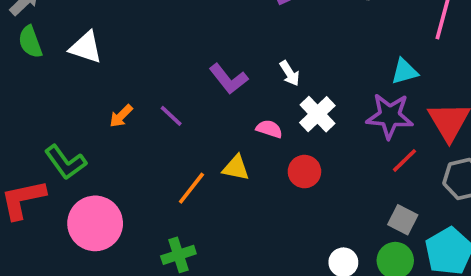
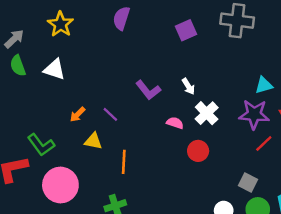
yellow triangle: (236, 168) -> (93, 141), moved
orange line: (191, 188) -> (124, 162), turned -35
gray square: (403, 220) -> (248, 183), moved

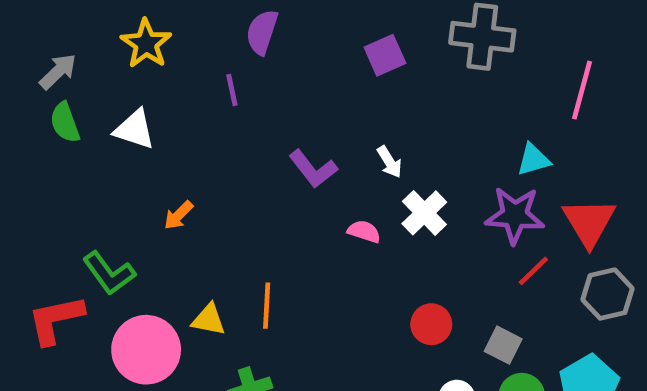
purple line: (110, 114) -> (232, 90), moved, turned 35
yellow triangle: (93, 141) -> (209, 320), moved
red circle: (198, 151) -> (431, 324), moved

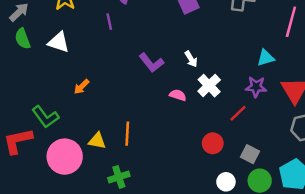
purple star: (515, 215) -> (256, 87), size x0.7
red line: (533, 271) -> (238, 113), moved

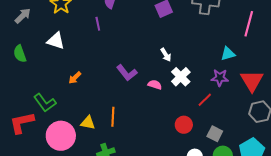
green semicircle: (23, 39) -> (20, 54), moved
purple L-shape: (151, 63) -> (127, 73), moved

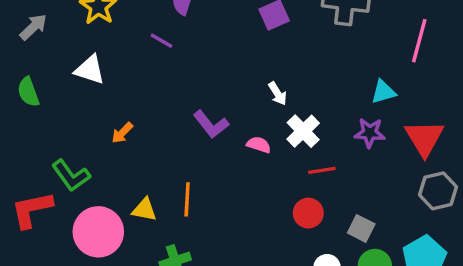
purple line: (98, 24) -> (161, 41), turned -48
red line: (205, 100) -> (322, 170), moved, turned 35

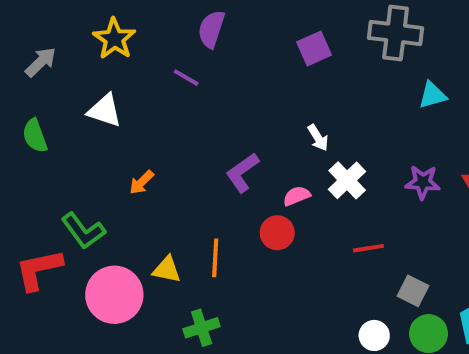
cyan triangle: (383, 92) -> (432, 95), moved
purple L-shape: (211, 124) -> (242, 173), turned 93
pink semicircle: (259, 145) -> (297, 196), turned -40
red line: (322, 170) -> (368, 248), moved
red circle: (308, 213) -> (277, 233), moved

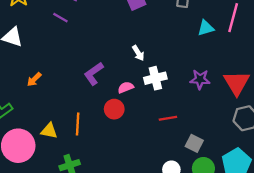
white cross: (347, 180) -> (155, 78), turned 30

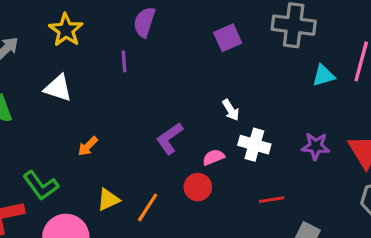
purple line: (60, 18) -> (124, 61), turned 56
white cross: (155, 78) -> (254, 145), turned 30
orange line: (78, 124) -> (148, 207), turned 30
yellow triangle: (49, 131) -> (108, 200), moved, turned -36

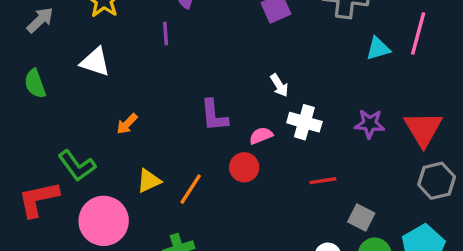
purple L-shape: (170, 138) -> (214, 115), turned -60

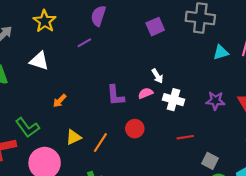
purple line: (166, 33) -> (84, 43), turned 64
pink semicircle: (261, 136) -> (146, 93), moved

